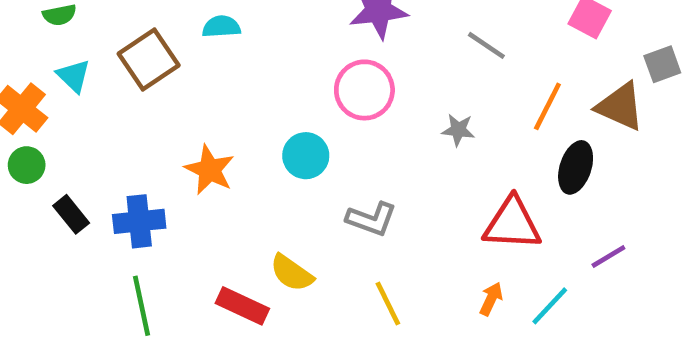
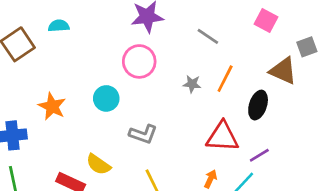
orange line: (547, 106) -> (225, 79), moved
purple line: (608, 257) -> (259, 155), moved

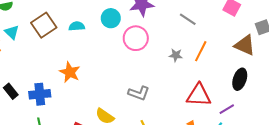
cyan semicircle: (59, 26) -> (77, 26), moved
cyan circle: (106, 98) -> (111, 18), moved
black ellipse: (258, 105) -> (240, 79), moved

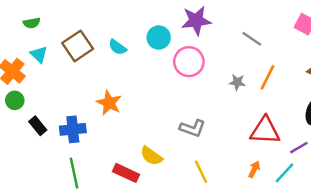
cyan semicircle: (77, 26) -> (118, 47), turned -140

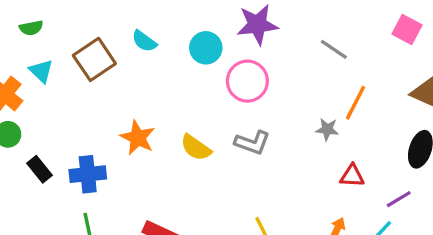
cyan semicircle: (118, 47) -> (144, 41), moved
gray star: (237, 82) -> (327, 129), moved
gray L-shape: (193, 128) -> (252, 143), moved
red triangle: (265, 131) -> (352, 176), size x0.6
yellow semicircle: (151, 156) -> (196, 148), moved

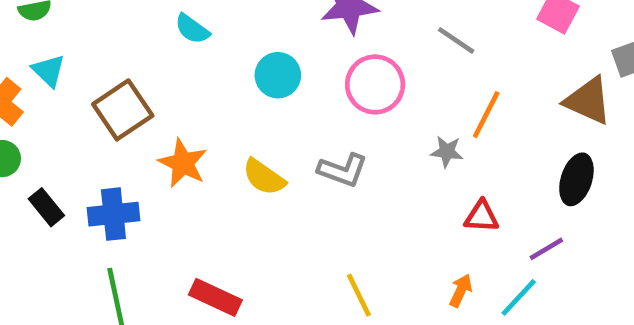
cyan circle: (206, 48) -> (278, 75), moved
brown square: (94, 59) -> (123, 110), moved
pink circle: (247, 81) -> (375, 84), moved

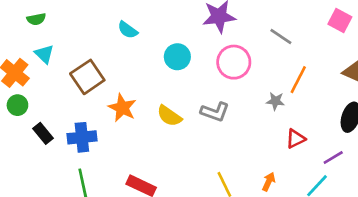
red triangle: (482, 216) -> (296, 139), turned -30
orange arrow: (461, 291) -> (269, 182), moved

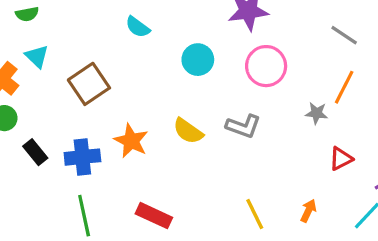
gray line: (281, 37) -> (344, 35), moved
orange star: (122, 108) -> (131, 141), moved

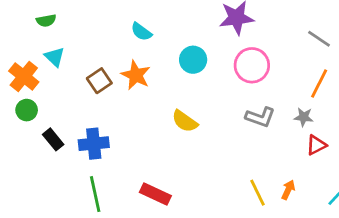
brown square: (89, 84) -> (99, 81), size x0.7
gray star: (316, 113) -> (304, 117), moved
gray L-shape: (243, 126) -> (260, 117), moved
orange star: (131, 141) -> (136, 75), moved
yellow line: (255, 214) -> (257, 193), moved

